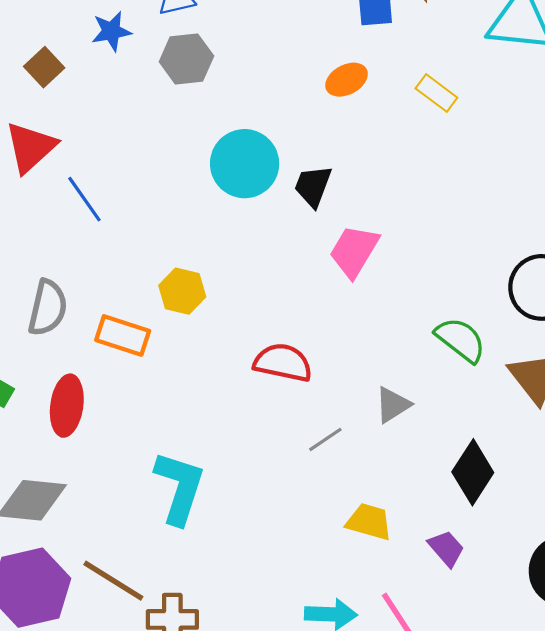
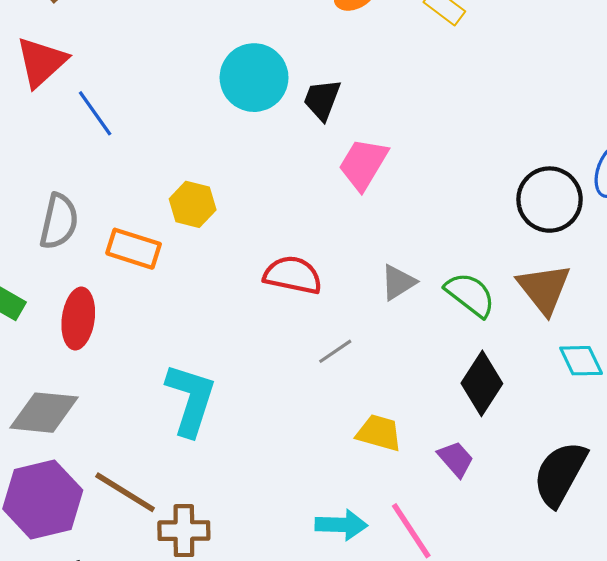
green semicircle: (461, 340) -> (470, 295), moved
gray triangle: (393, 405) -> (398, 282), moved

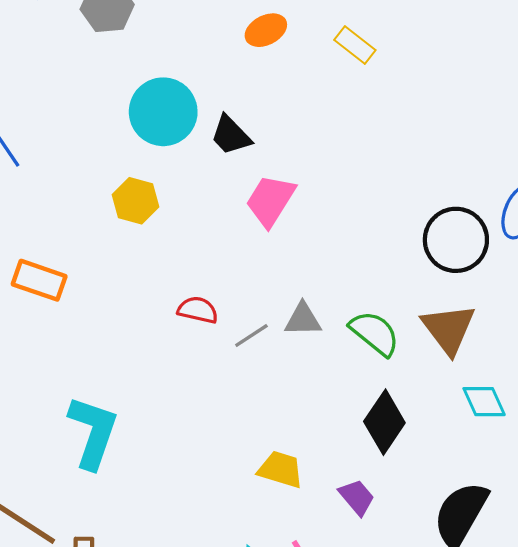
black trapezoid: (322, 100) -> (231, 135), turned -66
yellow hexagon: (193, 204) -> (135, 201), moved
red semicircle: (293, 275) -> (198, 310), size x0.7
gray triangle: (398, 282) -> (303, 319), turned 30
gray line: (335, 351) -> (251, 336), moved

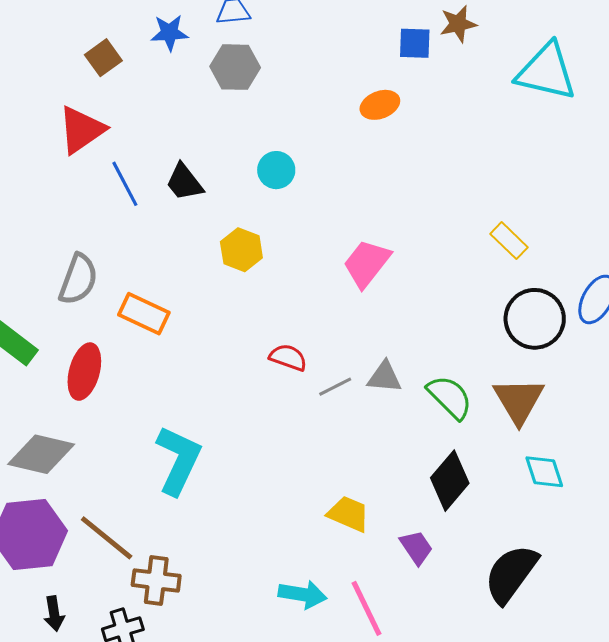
yellow rectangle: (355, 45) -> (509, 241), moved
cyan circle: (163, 112) -> (276, 170), size x0.6
black trapezoid: (231, 135) -> (184, 182), moved

